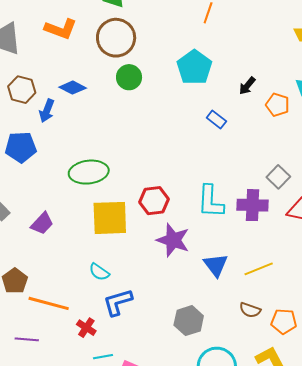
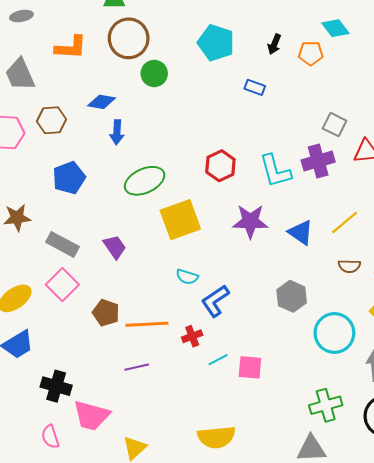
blue arrow: (47, 111) -> (117, 132), moved
red hexagon: (154, 201) -> (220, 166), moved
purple trapezoid: (42, 223) -> (115, 247), turned -60
red cross: (86, 328) -> (192, 336), turned -36

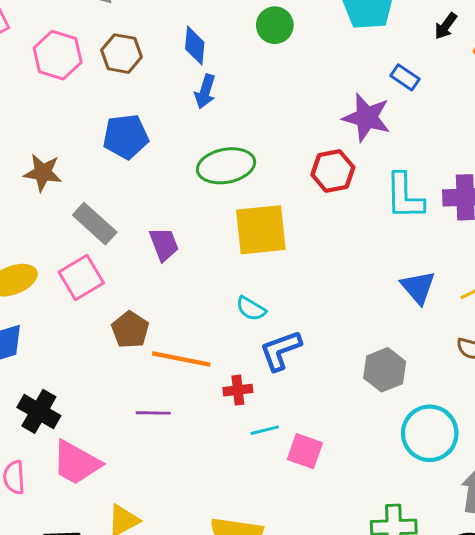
blue diamond: (102, 102) -> (195, 46), turned 72
purple star: (250, 221) -> (367, 117), moved

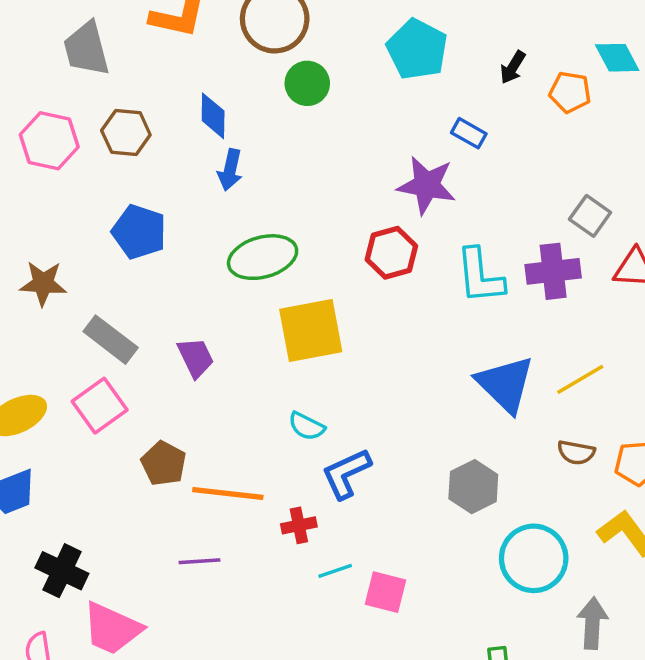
blue pentagon: (126, 137) -> (139, 232), turned 30
blue triangle: (418, 287) -> (505, 384), size x1.4

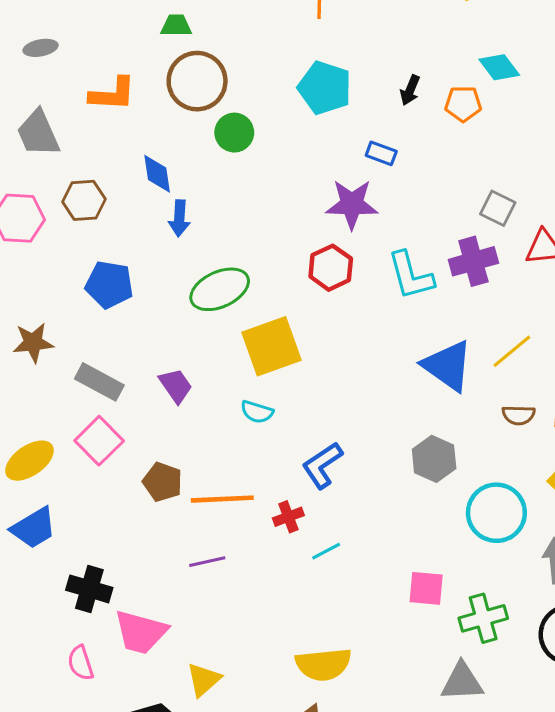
cyan semicircle: (307, 426) -> (257, 412), moved
pink square: (386, 592) -> (426, 588), moved

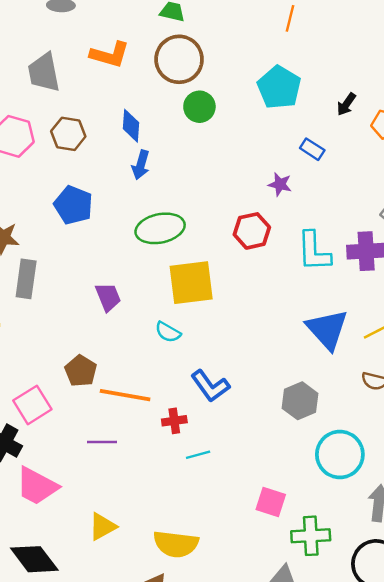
purple star: (352, 204) -> (280, 184), size x0.6
gray rectangle: (99, 382) -> (26, 279), moved, turned 57
pink square: (99, 441) -> (32, 405), moved
blue L-shape: (322, 465) -> (210, 386), turned -105
yellow triangle: (204, 680) -> (102, 527), moved

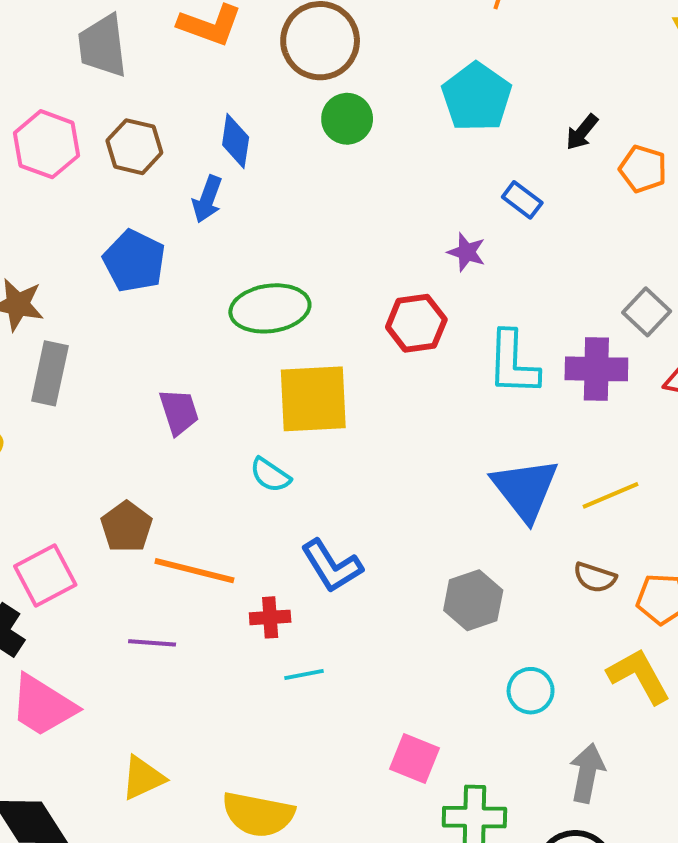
blue arrow: (141, 165) -> (207, 199), moved
cyan circle: (340, 454) -> (531, 691), size x0.6

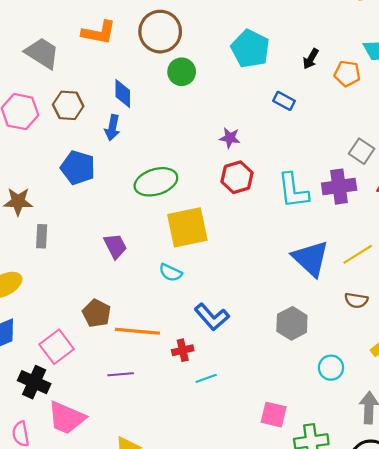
gray trapezoid: (103, 46) -> (42, 53), turned 138
purple star: (467, 252) -> (230, 138), moved
gray rectangle: (50, 373) -> (42, 236), size x0.7

